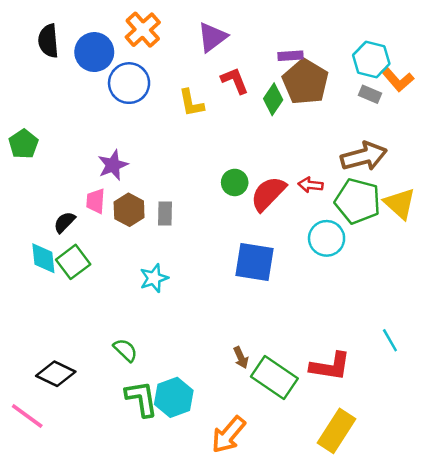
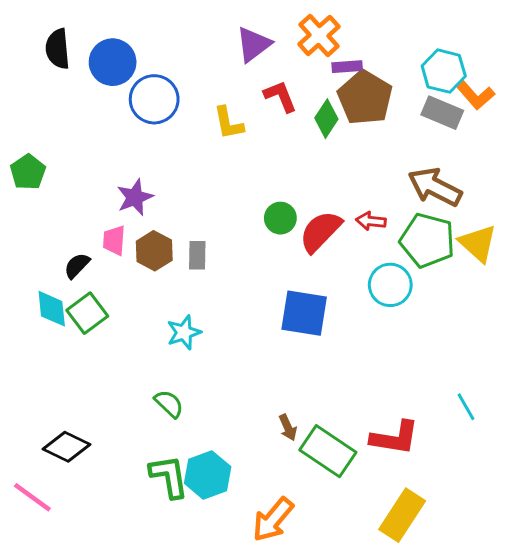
orange cross: (143, 30) -> (319, 35), moved
gray rectangle: (370, 94) -> (442, 113), size x1.5
brown arrow: (364, 156) -> (435, 187), turned -138
green semicircle: (125, 350) -> (169, 404), moved

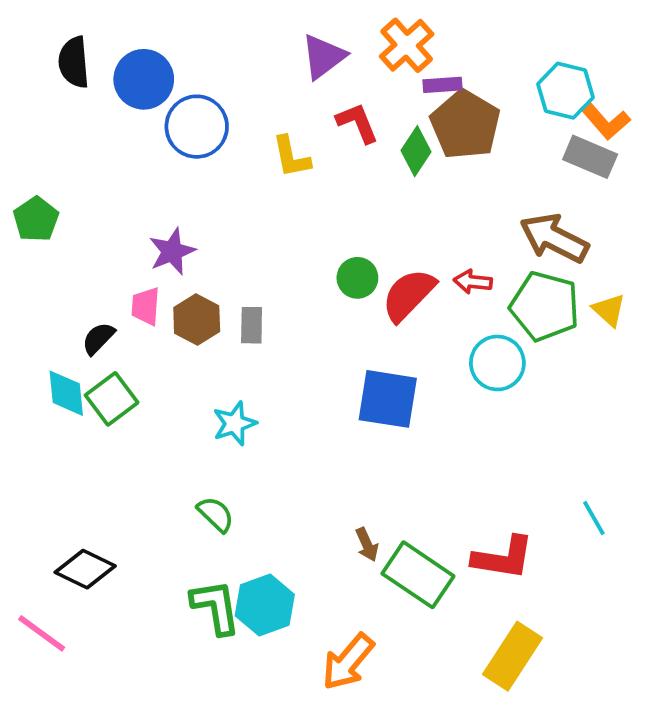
gray rectangle: (442, 113) -> (590, 157), moved
yellow triangle: (478, 243) -> (609, 310), size x0.7

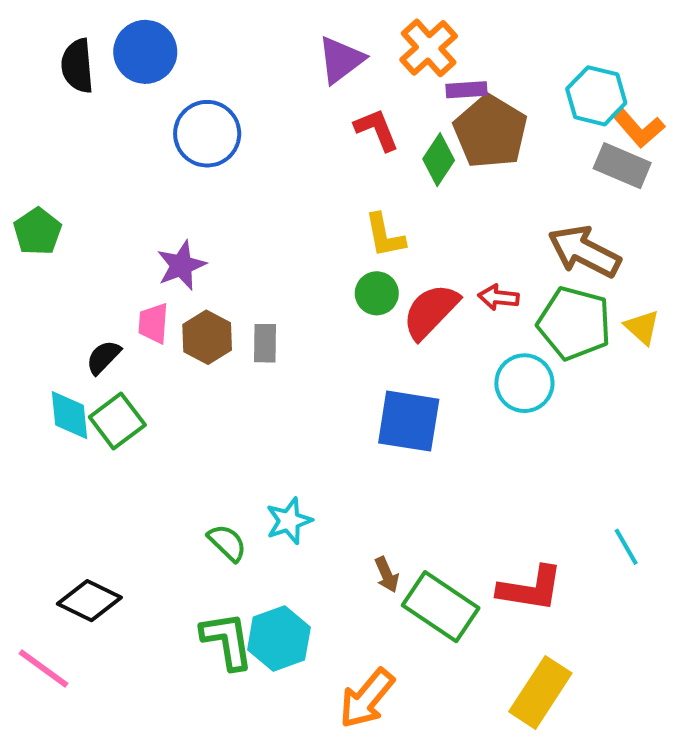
blue circle: (144, 79) -> (145, 52), moved
yellow L-shape: (291, 157) -> (385, 235), moved
cyan star: (235, 423) -> (289, 521), moved

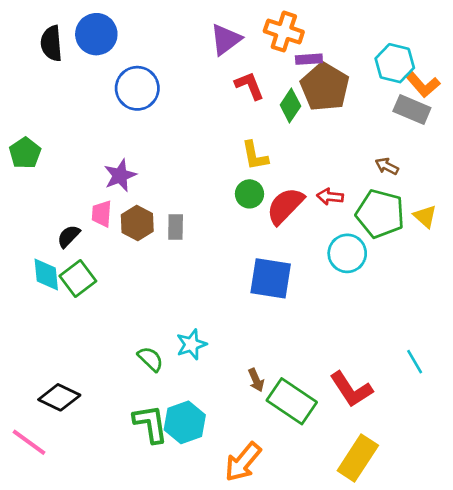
orange cross: (429, 48) -> (284, 32), turned -30
brown arrow: (584, 251) -> (387, 166), size x0.5
red L-shape: (530, 589) -> (351, 389), turned 48

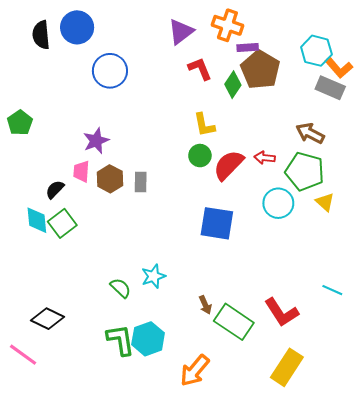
brown arrow: (387, 166) -> (310, 133), size x1.5
yellow triangle: (425, 216) -> (325, 202), moved
cyan line: (415, 362) -> (332, 290), turned -36

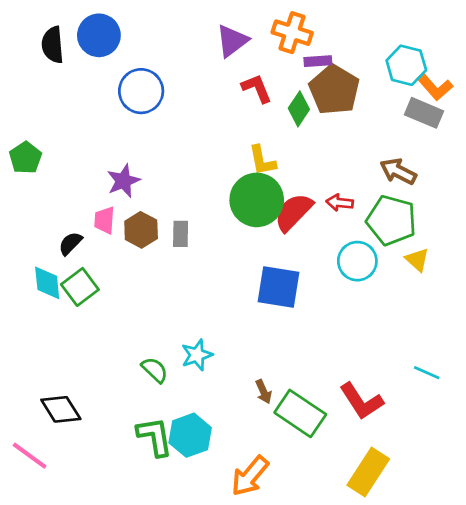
green circle: (200, 156) -> (257, 200), size x1.8
black diamond: (47, 319) -> (61, 409), turned 32

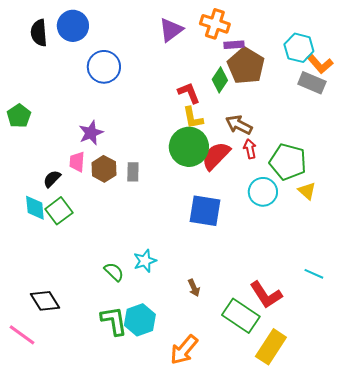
red L-shape: (257, 88) -> (189, 93), moved
brown arrow: (398, 171) -> (239, 125), moved
red arrow: (340, 203) -> (250, 149), turned 72
green rectangle: (300, 413) -> (241, 316), moved

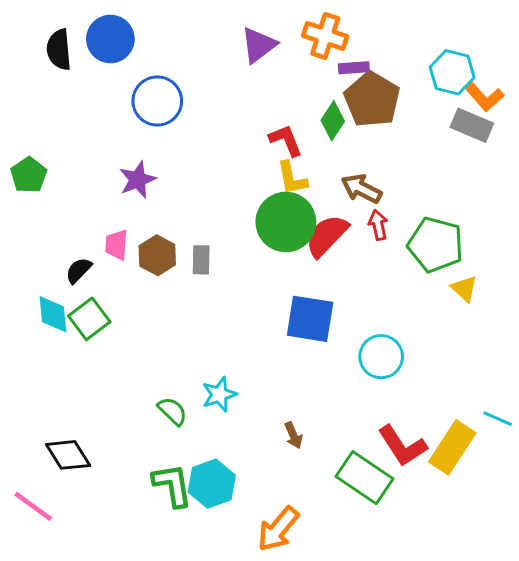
purple star: (91, 133) -> (138, 180), moved
cyan circle: (263, 192) -> (381, 357), moved
cyan line: (314, 274) -> (498, 419), moved
yellow rectangle: (271, 347) -> (452, 447), moved

